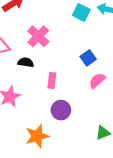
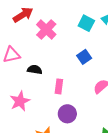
pink cross: (38, 36) -> (46, 30), moved
blue square: (88, 58) -> (84, 57), moved

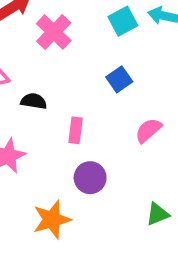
cyan square: (86, 23) -> (123, 21), turned 35

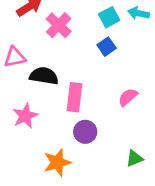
blue square: (119, 79) -> (107, 47), moved
black semicircle: (34, 101) -> (44, 76), size x1.5
pink rectangle: (76, 130) -> (75, 97), size x1.5

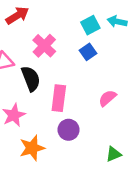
pink cross: (59, 25) -> (44, 46), moved
black semicircle: (44, 76) -> (31, 79), turned 60
orange star: (57, 162) -> (32, 148), moved

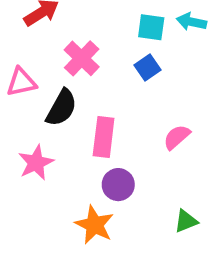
cyan square: (90, 25) -> (151, 27), turned 36
black semicircle: (31, 79) -> (62, 108), turned 50
orange star: (32, 148) -> (94, 225), moved, turned -30

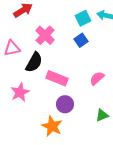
cyan square: (151, 27) -> (83, 18), turned -35
pink rectangle: (104, 137) -> (57, 78), turned -75
green triangle: (186, 221) -> (102, 115), moved

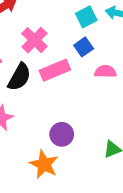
pink rectangle: (57, 78) -> (55, 70), moved, turned -45
pink semicircle: (97, 78) -> (105, 72), moved, turned 42

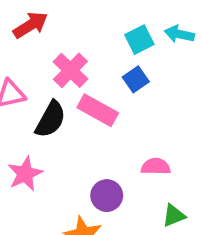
pink rectangle: (55, 70) -> (98, 110), turned 52
pink semicircle: (105, 72) -> (156, 167), moved

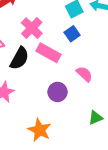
pink semicircle: (156, 167) -> (84, 74), moved, turned 42
purple circle: (107, 196) -> (57, 92), moved

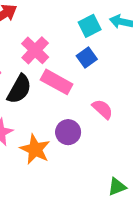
green triangle: (96, 118) -> (117, 187), moved
orange star: (40, 130) -> (35, 149), moved

